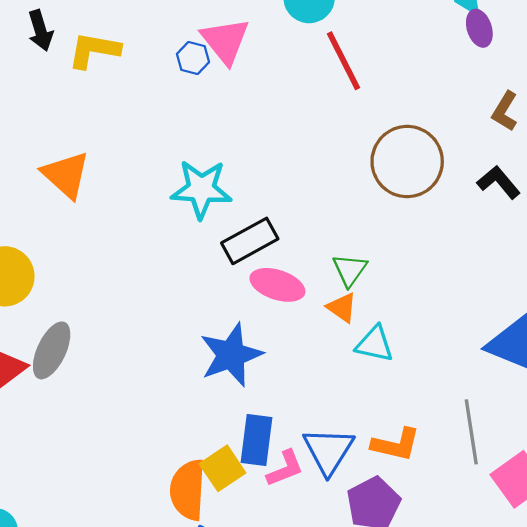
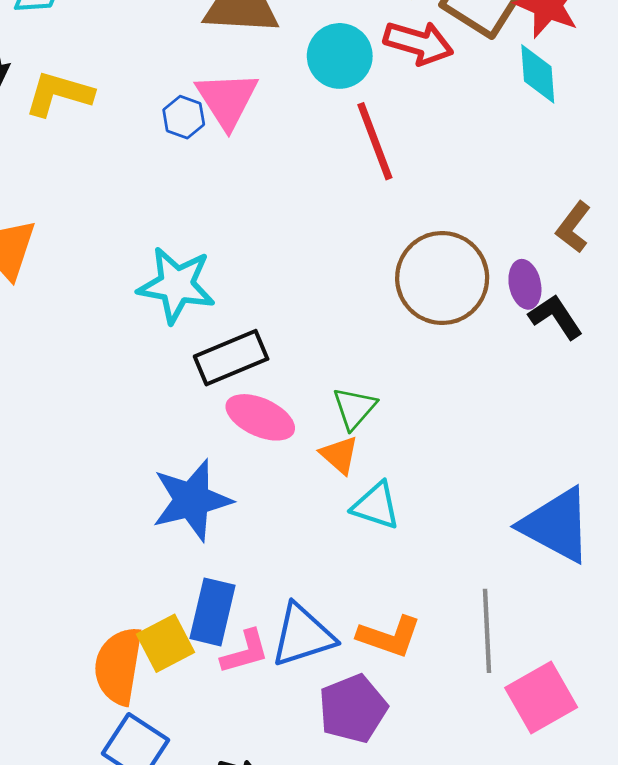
purple ellipse: (479, 28) -> (525, 284), moved
blue triangle: (328, 451) -> (303, 635), turned 34

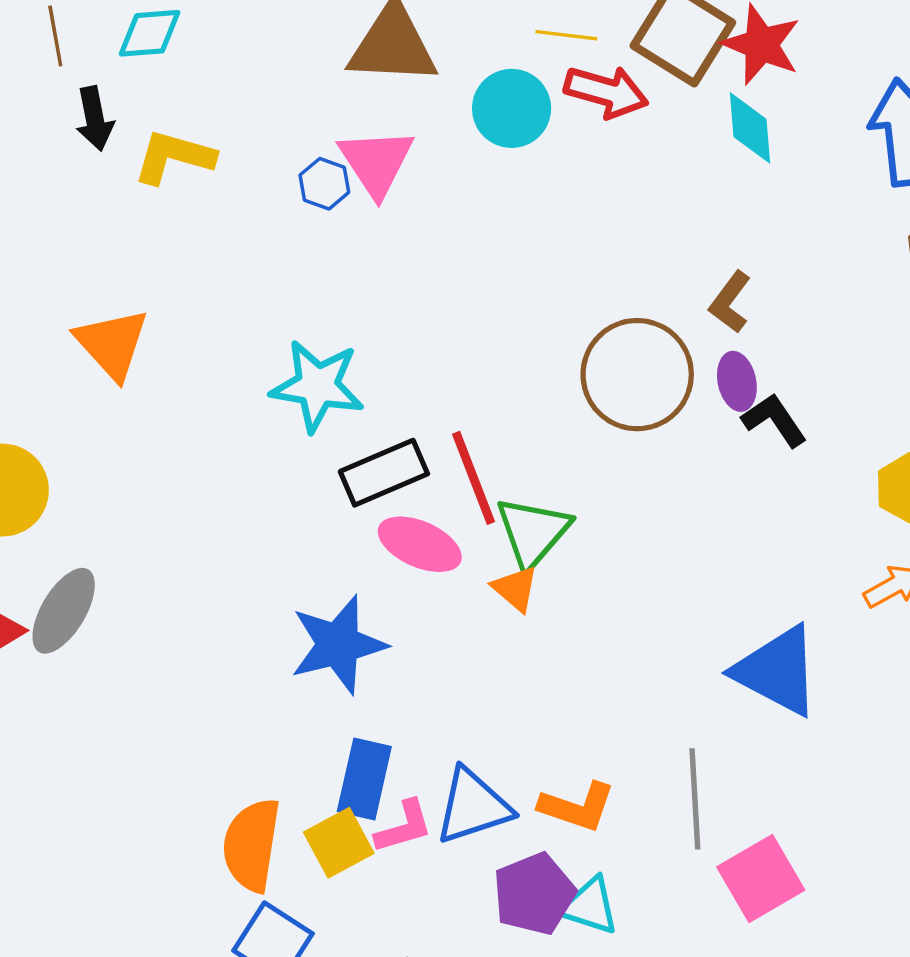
red line: (375, 141) -> (473, 478), moved
brown L-shape: (573, 227) -> (730, 302), moved
green triangle: (354, 408) -> (533, 532), size x1.4
cyan triangle: (376, 506) -> (590, 906), moved
yellow square: (165, 643) -> (339, 843), moved

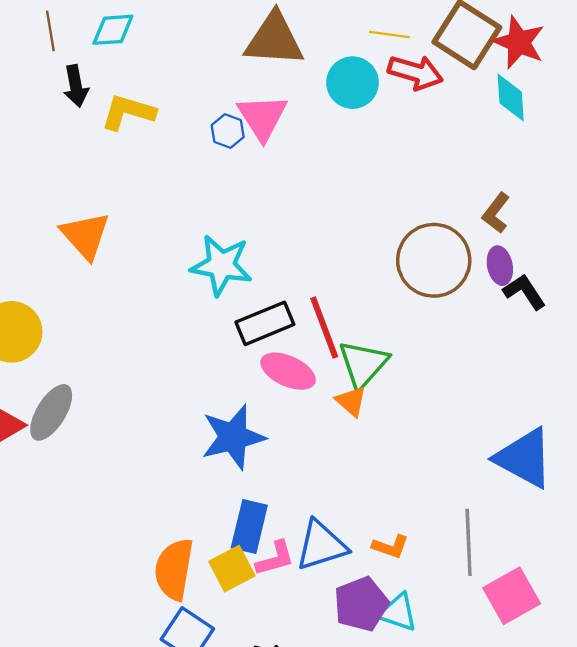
orange L-shape: (577, 807) -> (390, 547), size x0.7

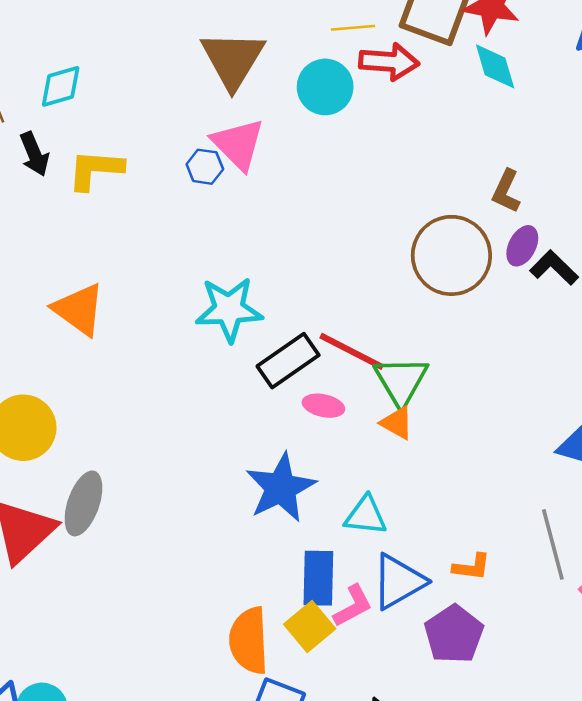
brown triangle: (274, 39) -> (233, 59), turned -50
purple ellipse: (500, 266) -> (522, 246), turned 51
red line: (324, 328) -> (352, 351), turned -30
pink ellipse: (288, 371) -> (323, 406), size x0.7
cyan triangle: (398, 613) -> (366, 515), moved

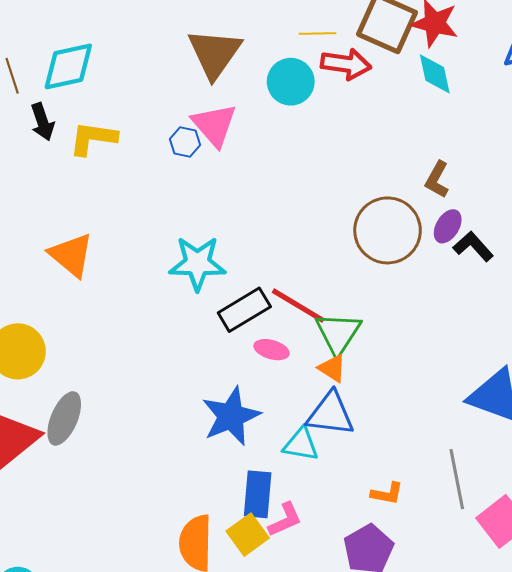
cyan diamond: (61, 86) -> (68, 66), size x1.4
blue triangle: (398, 582) -> (330, 414), moved, turned 33

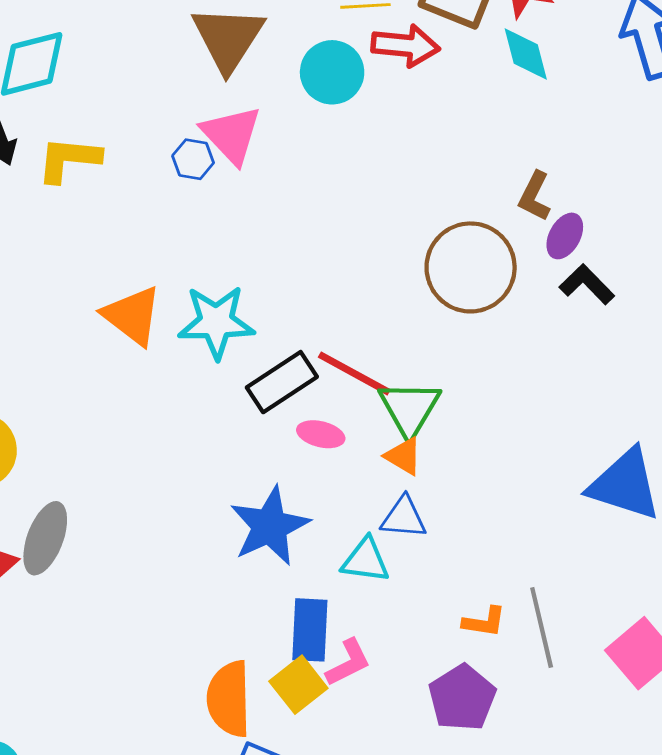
purple ellipse: (448, 226) -> (565, 236), moved
orange triangle: (71, 255) -> (132, 316), moved
blue triangle: (330, 414) -> (404, 518), size x0.7
gray line: (457, 479) -> (542, 628), moved

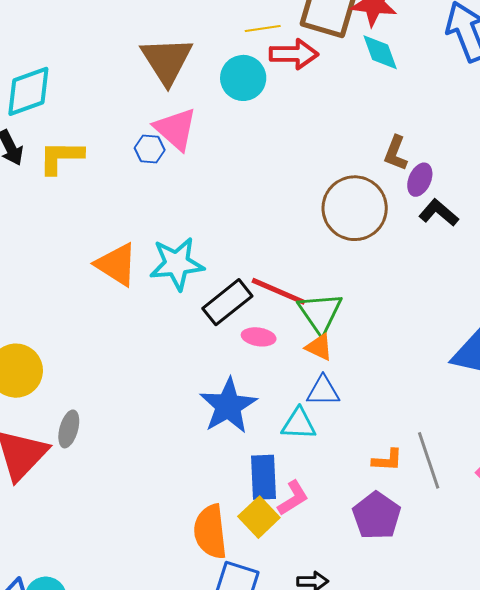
gray ellipse: (45, 538) -> (69, 429), size x0.7

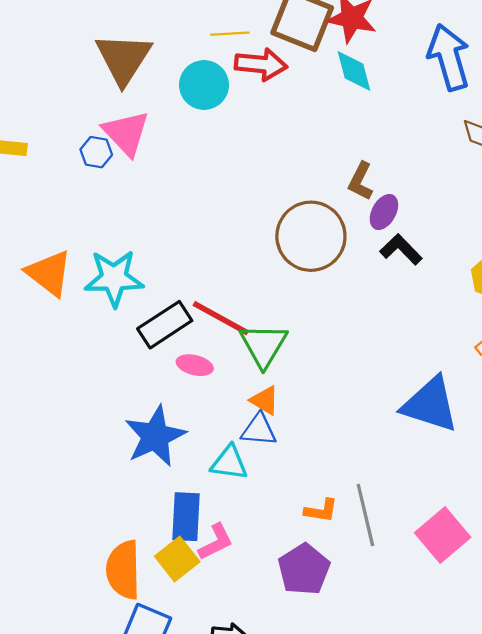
orange triangle: (319, 347) -> (265, 400), moved

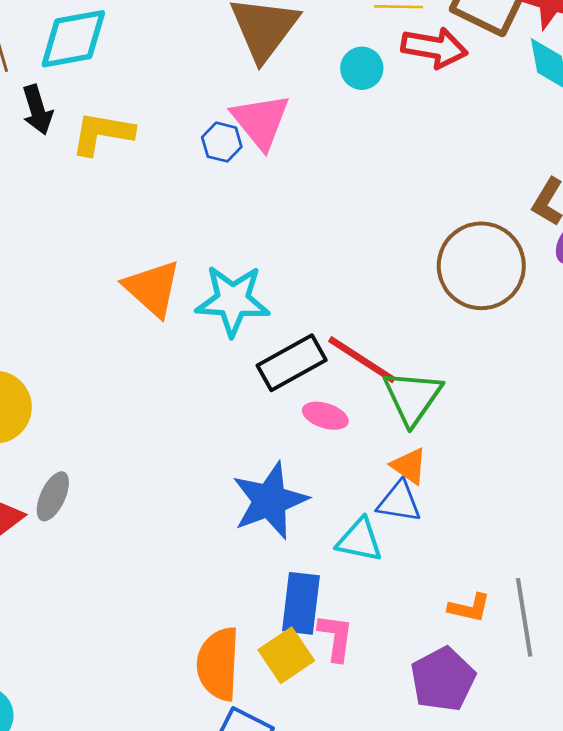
cyan circle: (204, 85) -> (362, 68), size x0.7
pink L-shape: (216, 542) -> (336, 637), turned -60

